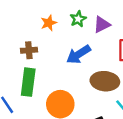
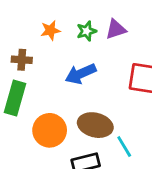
purple triangle: (102, 25) -> (116, 29), moved
brown ellipse: (105, 81) -> (95, 125), moved

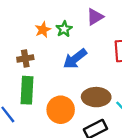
green star: (87, 31) -> (64, 29), moved

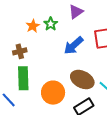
blue arrow: (75, 59) -> (74, 45), moved
brown ellipse: (96, 97) -> (82, 80), turned 30

